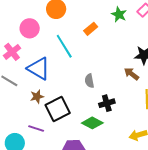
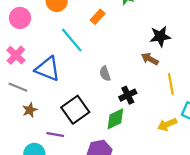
pink circle: (30, 28) -> (20, 18), moved
brown star: (37, 97) -> (30, 110), moved
green diamond: (92, 123) -> (115, 119), turned -45

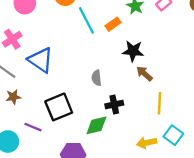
orange rectangle: (98, 17) -> (113, 24), moved
black star: (160, 36) -> (133, 51), moved
cyan line: (72, 40) -> (86, 20), moved

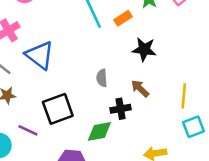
brown arrow: (144, 74) -> (140, 88), moved
yellow line: (160, 103) -> (184, 96), moved
cyan square: (173, 135) -> (194, 127), moved, turned 30

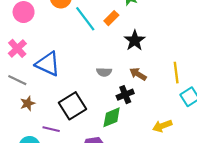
black star: (144, 49) -> (135, 40), turned -30
gray semicircle: (102, 78) -> (104, 72), turned -72

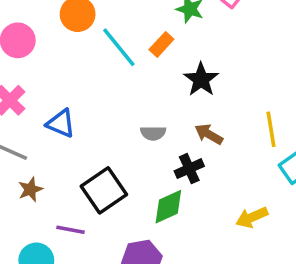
blue triangle: (48, 64) -> (61, 123), size x0.7

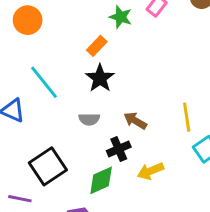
cyan line: (119, 47) -> (44, 82), moved
black star: (201, 80) -> (100, 78), moved
yellow arrow: (252, 217) -> (151, 171), moved

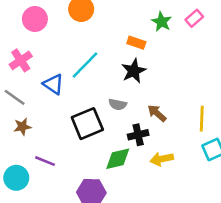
orange rectangle: (97, 46) -> (136, 43), turned 54
cyan line: (44, 82) -> (85, 65), turned 72
black square: (48, 166) -> (87, 124), moved

